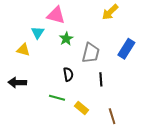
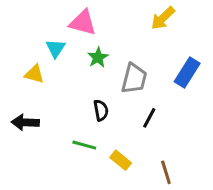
black line: (101, 79) -> (149, 118), turned 32

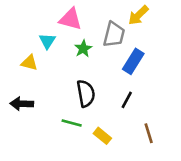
blue rectangle: (187, 73) -> (133, 61), moved
gray trapezoid: (134, 79) -> (114, 35), moved
black semicircle: (101, 110) -> (86, 93), size x1.5
brown line: (166, 172) -> (149, 133), moved

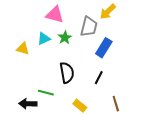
cyan triangle: (47, 41) -> (44, 39), moved, turned 32
black arrow: (22, 104) -> (28, 104), moved
green line: (72, 123) -> (46, 93), moved

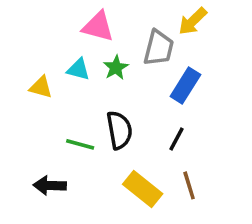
cyan triangle: (44, 39) -> (78, 69), turned 40
green line: (46, 93) -> (80, 144), moved
brown line: (116, 104) -> (189, 185), moved
yellow rectangle: (80, 106) -> (143, 189), size x1.5

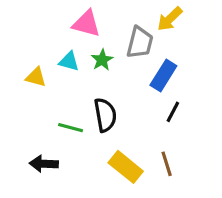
black line: (177, 139) -> (173, 112), moved

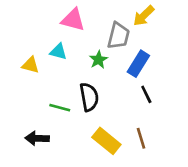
green star: (102, 60) -> (98, 60), moved
black line: (173, 112) -> (146, 94), turned -54

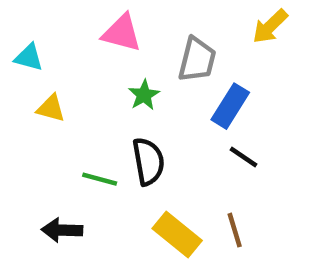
yellow arrow: (144, 16) -> (270, 26), moved
cyan triangle: (58, 52) -> (29, 57), moved
green star: (98, 60) -> (144, 95), moved
black line: (146, 94) -> (244, 157), turned -30

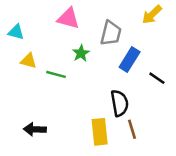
black line: (244, 157) -> (157, 78), moved
black semicircle: (148, 161) -> (120, 103), moved
green line: (100, 179) -> (56, 74), moved
yellow rectangle: (177, 234) -> (100, 132), turned 45

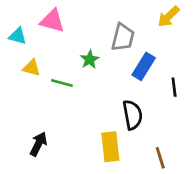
pink triangle: (68, 18) -> (52, 21), moved
black line: (157, 78) -> (174, 87), turned 49
black arrow: (35, 129) -> (38, 144), turned 115
brown line: (132, 129) -> (160, 158), moved

